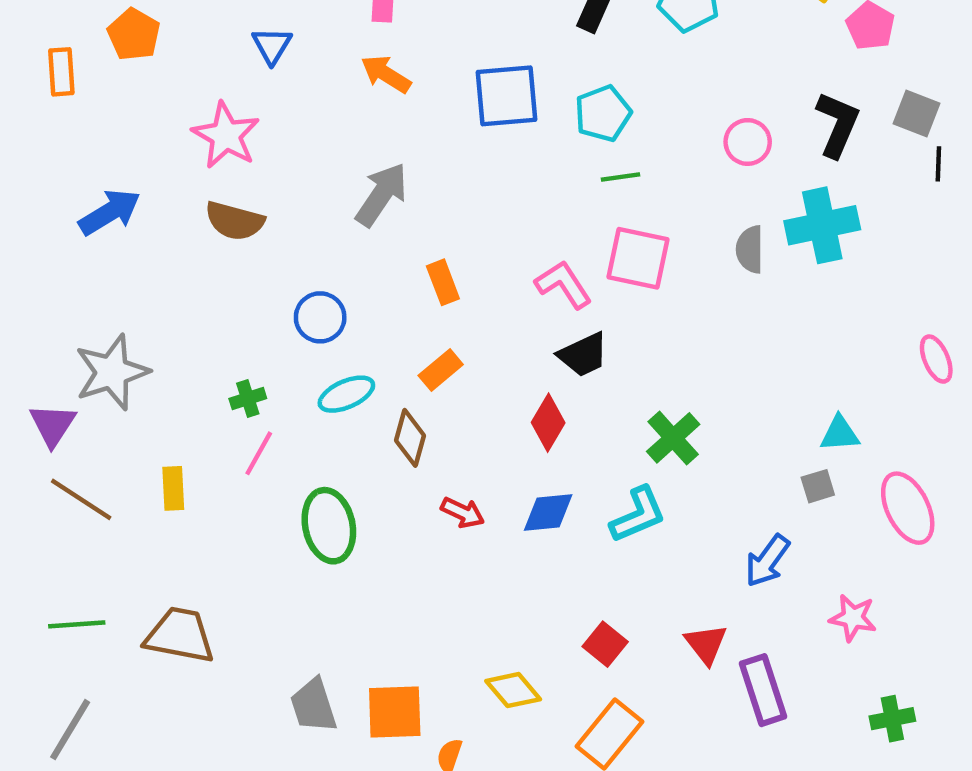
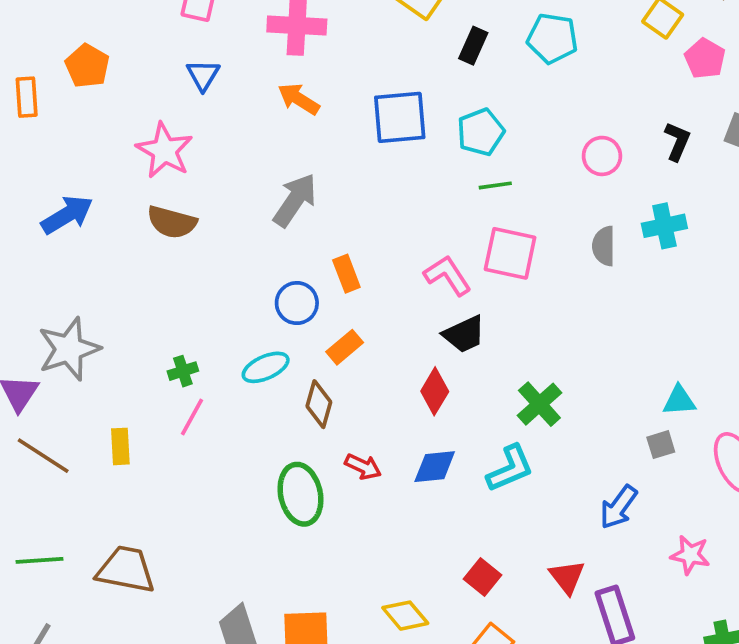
black L-shape: (838, 124) -> (677, 141), size x0.7
cyan cross: (822, 225) -> (664, 226), size x0.7
blue circle: (320, 317) -> (297, 303), moved
green ellipse: (329, 526) -> (300, 494), moved

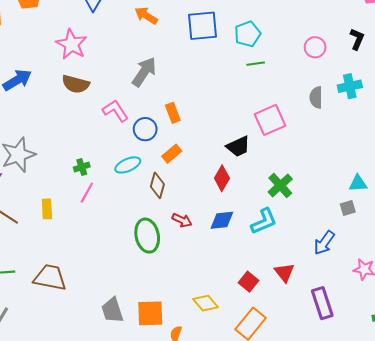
pink square: (510, 253) -> (270, 120), moved, turned -36
pink L-shape: (448, 275) -> (115, 111), moved
red triangle: (567, 577) -> (284, 272), moved

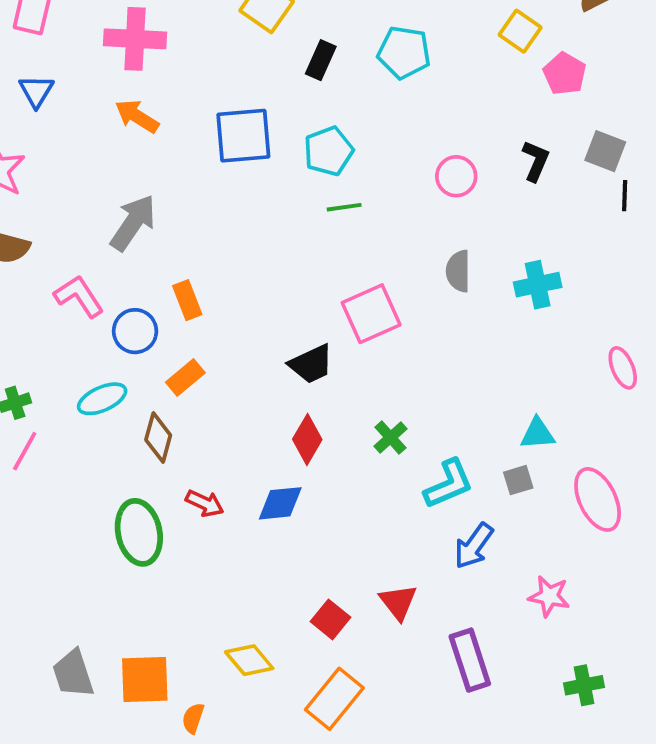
cyan cross: (350, 86) -> (538, 285), moved
red diamond: (222, 178) -> (307, 439), moved
green cross: (280, 185) -> (390, 438), size x0.7
cyan L-shape: (264, 221) -> (449, 484), moved

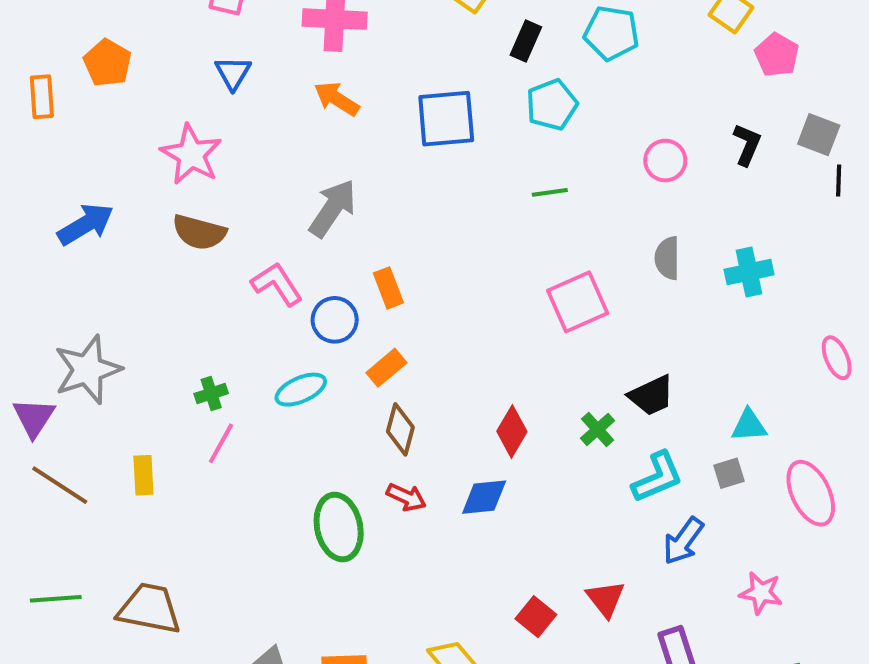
cyan pentagon: (329, 151) -> (552, 105), moved
black trapezoid: (311, 364) -> (651, 396), moved
brown diamond: (158, 438) -> (400, 429), moved

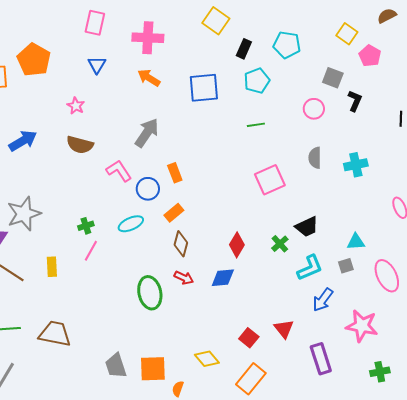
orange pentagon: (108, 63) -> (34, 60), size x1.4
gray square: (819, 135) -> (333, 78), moved
pink star: (191, 155) -> (76, 106), size x0.6
pink star: (761, 593) -> (362, 326), size x1.5

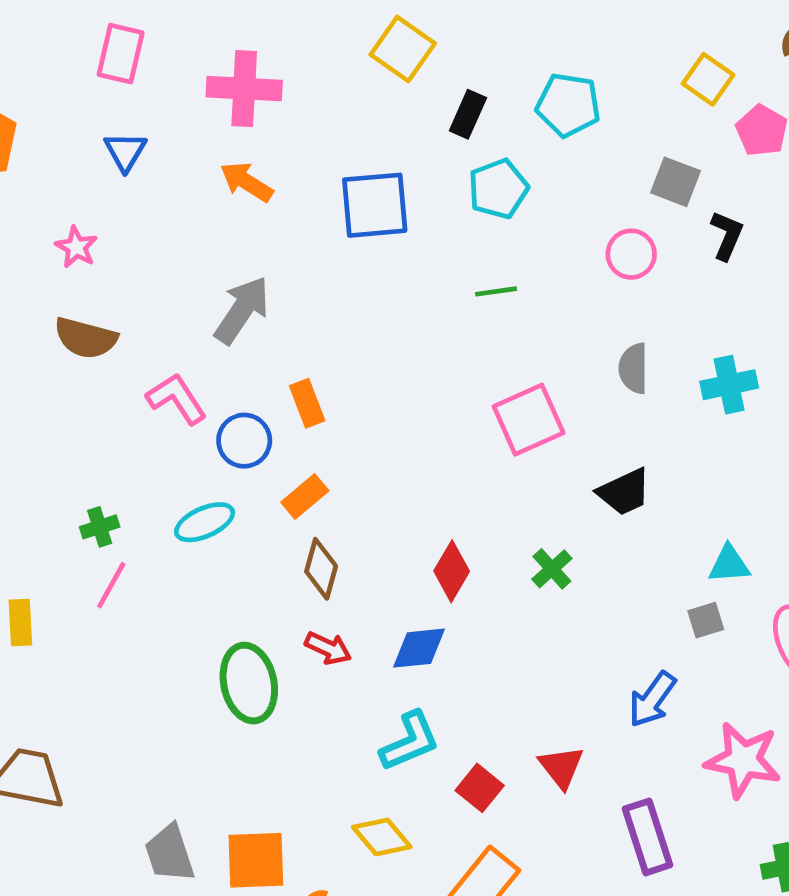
black trapezoid: (307, 227) -> (624, 492), moved
cyan L-shape: (310, 268) -> (410, 741), moved

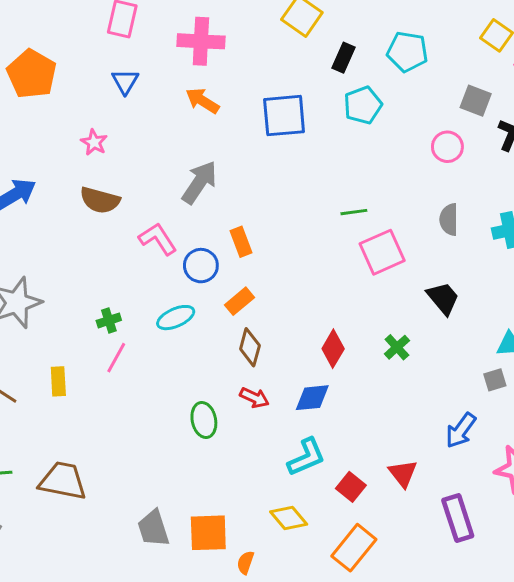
green line: (496, 291) -> (354, 212), moved
black trapezoid: (624, 492) -> (443, 298), turned -105
green ellipse: (249, 683) -> (204, 420), size x0.7

